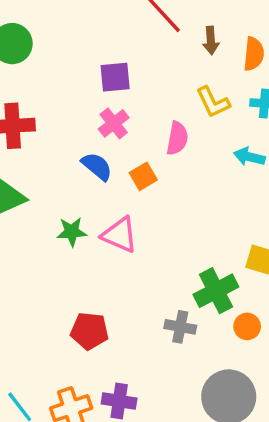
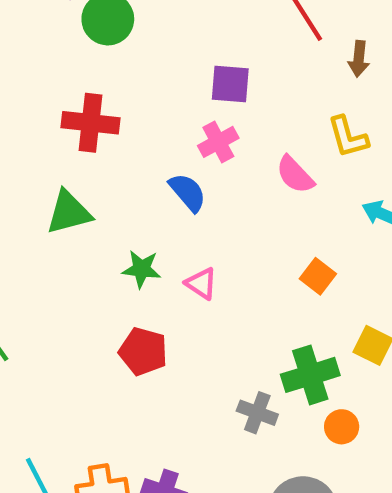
pink semicircle: (177, 138) -> (295, 175), turned 116
orange square: (143, 176) -> (318, 276), moved, turned -32
pink triangle: (120, 235) -> (201, 283), size x0.7
red pentagon: (89, 331) -> (143, 351), moved

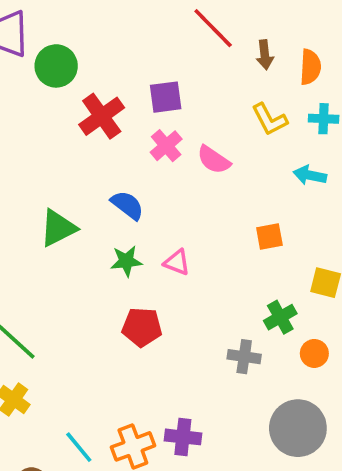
red cross: (90, 123) -> (102, 116), moved, turned -30
pink semicircle: (295, 175) -> (214, 160), moved
blue semicircle: (188, 192) -> (127, 205), moved
orange square: (318, 276) -> (269, 237), turned -36
green cross: (310, 375) -> (280, 317), size x0.7

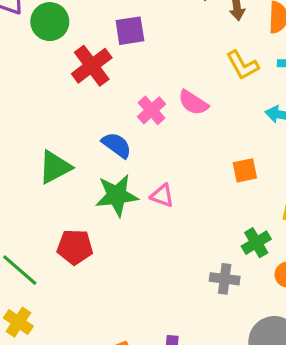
purple square: (166, 97) -> (130, 31), moved
pink cross: (166, 146) -> (152, 110), moved
green star: (126, 261) -> (117, 195), size x1.5
red pentagon: (142, 327) -> (75, 247), moved

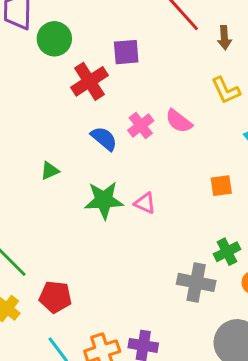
blue semicircle: (117, 145) -> (104, 139), moved
green triangle: (55, 167) -> (50, 171), size x0.6
red pentagon: (75, 247) -> (55, 297), moved
gray cross: (225, 279) -> (196, 282), size x1.4

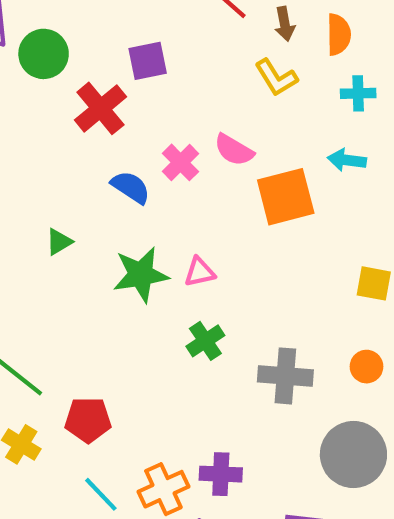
yellow L-shape: (226, 90) -> (276, 78), moved
orange square: (221, 186) -> (286, 197), moved, size x1.8
pink triangle: (145, 203) -> (200, 272), turned -30
green cross: (227, 252) -> (205, 341), moved

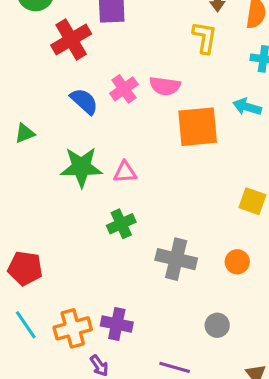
yellow L-shape: (276, 78) -> (205, 37), turned -148
pink semicircle: (234, 150) -> (165, 86), turned -32
gray circle: (353, 455) -> (217, 325), size x0.5

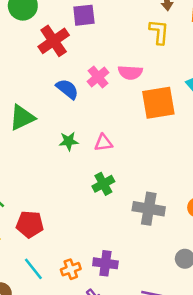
green triangle: (25, 133) -> (22, 118), size x1.6
green star: (81, 167) -> (69, 141), size x0.6
orange cross: (73, 328) -> (71, 269), size x0.7

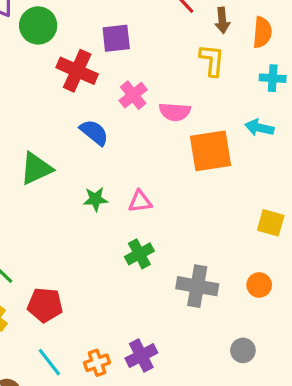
red cross: (54, 41) -> (77, 71), turned -32
pink cross: (98, 77) -> (133, 95), moved
purple cross: (105, 263) -> (141, 356), turned -35

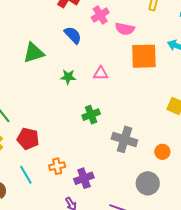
pink triangle: (140, 201) -> (101, 73), moved
orange circle: (259, 285) -> (162, 152), moved
gray circle: (243, 350) -> (148, 183), size x1.5
orange cross: (97, 363) -> (57, 166), moved

